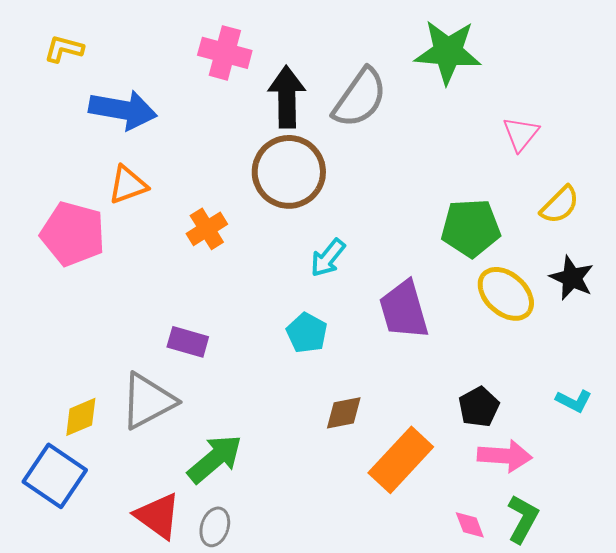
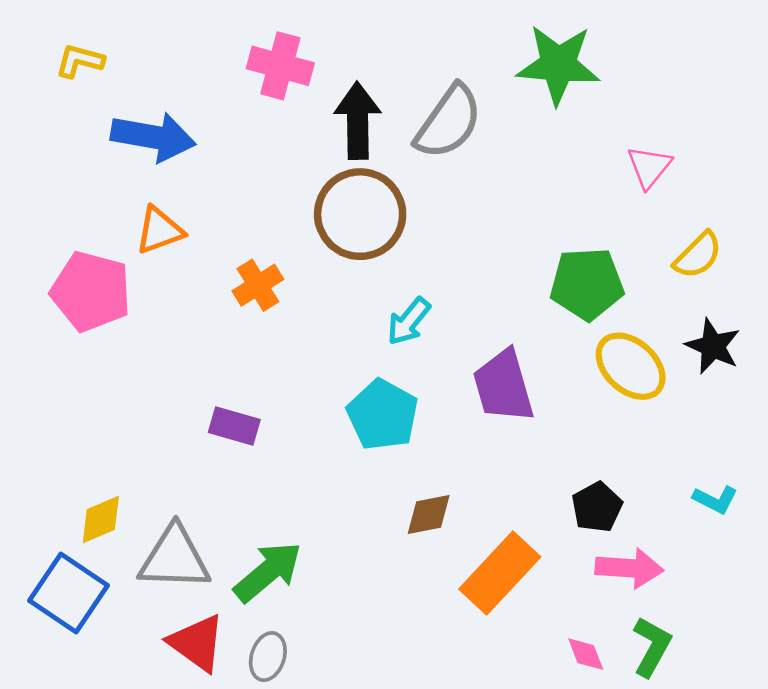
cyan pentagon: (307, 333) -> (383, 415), size x1.4
gray triangle: (148, 401) -> (174, 558), moved, turned 30

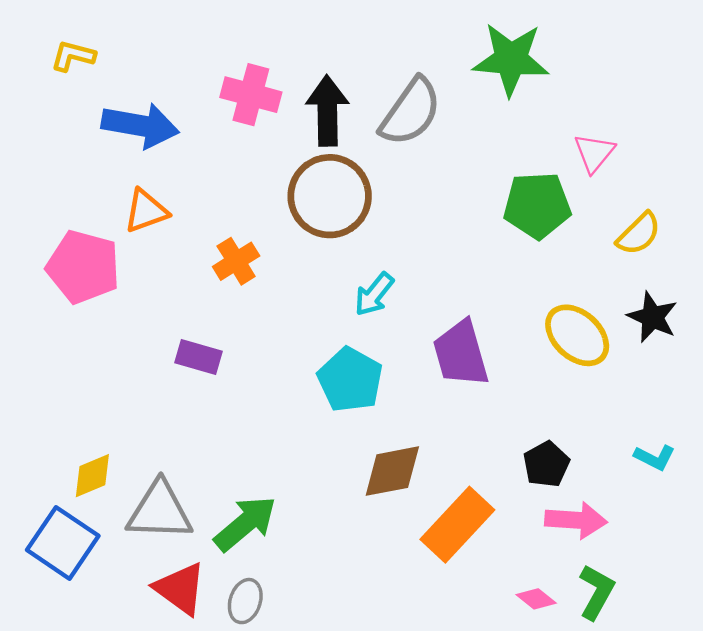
pink cross: (280, 66) -> (251, 95), moved
green pentagon: (587, 284) -> (537, 205), moved
purple rectangle: (234, 426) -> (198, 357), moved
brown diamond: (429, 514) -> (392, 471), size x1.4
pink diamond: (586, 654) -> (536, 599), turned -30

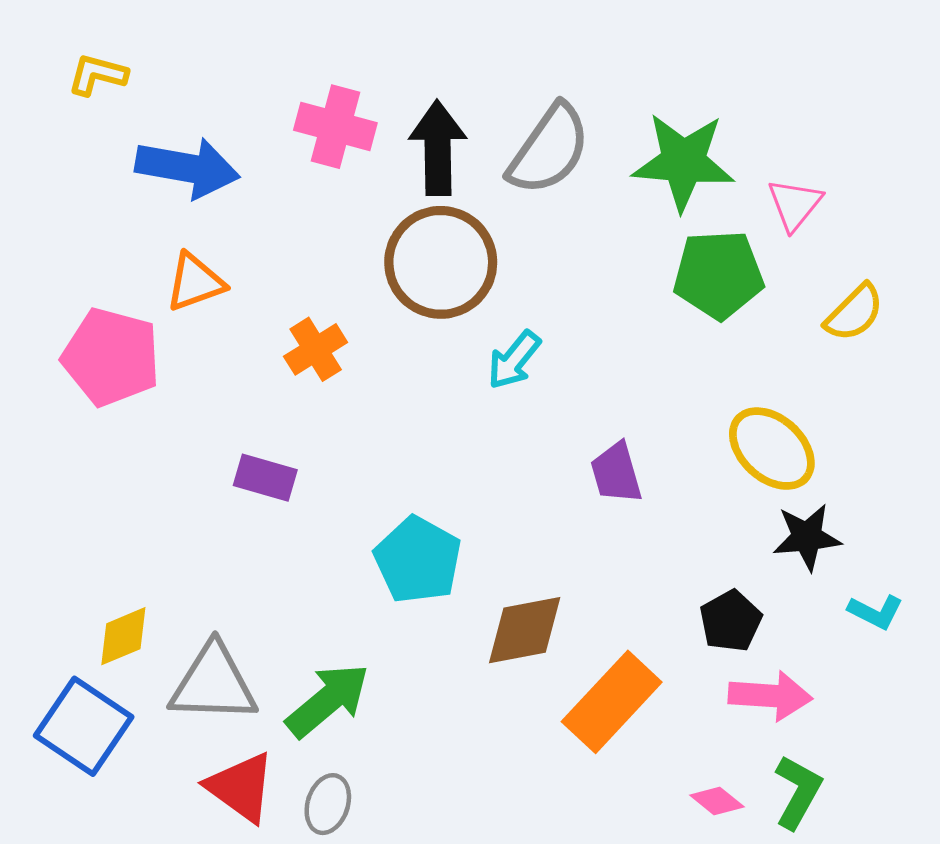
green star: (511, 59) -> (683, 162), moved
cyan arrow: (374, 294) -> (514, 360), moved
black star: (652, 317) -> (807, 537), moved, turned -30
purple trapezoid: (461, 354) -> (616, 473), size x0.7
cyan pentagon: (350, 380) -> (418, 560), moved

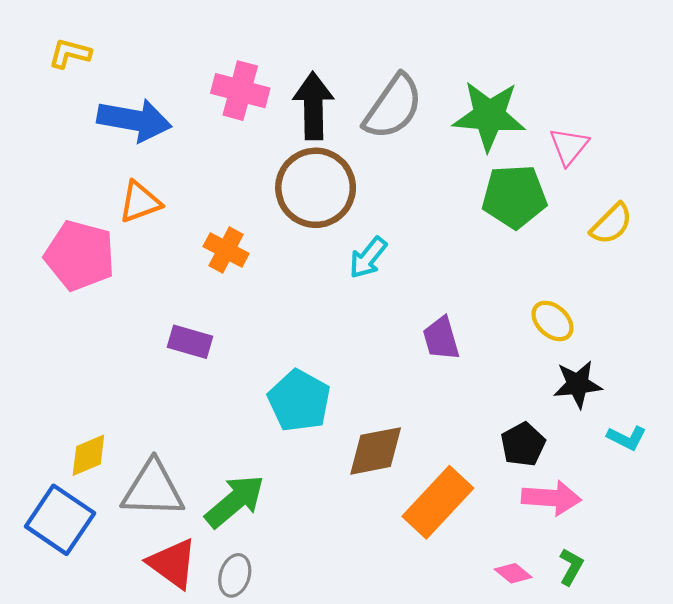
orange cross: (316, 349) -> (226, 250), turned -30
yellow ellipse: (772, 449) -> (552, 321), size x0.7
green L-shape: (798, 792) -> (571, 567), size x0.7

